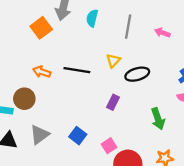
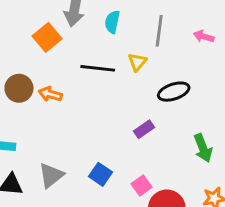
yellow triangle: (113, 61) -> (137, 62), moved
black line: (77, 70) -> (98, 68), moved
brown circle: (24, 99) -> (19, 88), moved
purple rectangle: (113, 102) -> (144, 129), turned 32

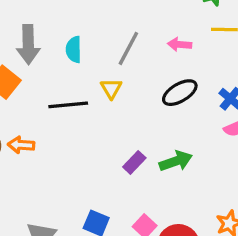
gray line: (159, 31) -> (128, 48), turned 32
black ellipse: (174, 92) -> (180, 93), moved
green arrow: (203, 148) -> (176, 161), moved, turned -76

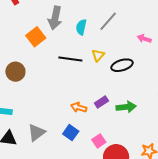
gray line: (128, 48) -> (108, 21), moved
black ellipse: (180, 93) -> (122, 65), moved
orange arrow: (21, 145) -> (79, 107), moved

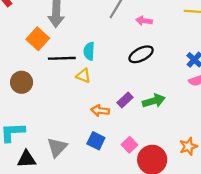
cyan semicircle: (81, 27) -> (89, 51), moved
pink arrow: (144, 39) -> (144, 21), moved
yellow triangle: (98, 55) -> (83, 76), moved, turned -40
black line: (70, 59) -> (62, 58), moved

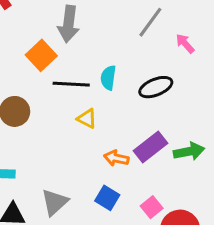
pink arrow: (144, 21) -> (185, 43), turned 35
black ellipse: (141, 54) -> (156, 87), moved
yellow triangle: (83, 76) -> (87, 119), moved
purple rectangle: (125, 100) -> (151, 147), size x1.5

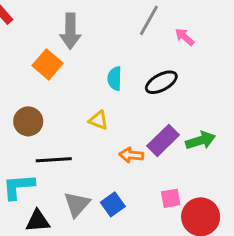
black line: (71, 84) -> (54, 160), moved
blue square: (107, 198) -> (113, 204), moved, turned 30
pink square: (152, 207) -> (171, 198), turned 36

